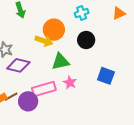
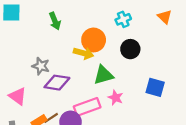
orange triangle: (119, 13) -> (165, 17), turned -48

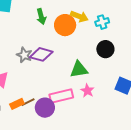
orange circle: (94, 40) -> (65, 25), moved
yellow arrow: (84, 53) -> (79, 16), moved
purple diamond: (57, 83) -> (41, 54), moved

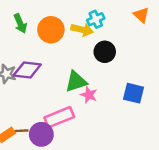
yellow arrow: (79, 16) -> (82, 30), moved
pink star: (87, 91) -> (89, 95), moved
brown line: (28, 102) -> (20, 131), turned 32

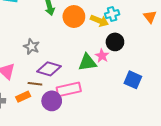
purple diamond: (27, 70) -> (49, 69), moved
pink star: (89, 95) -> (102, 56), moved
brown line: (20, 131) -> (35, 84), moved

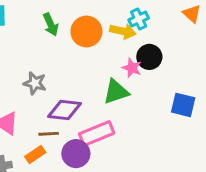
pink star: (102, 56) -> (132, 68), moved

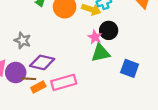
green triangle: (116, 92) -> (100, 53), moved
orange rectangle: (35, 154) -> (38, 87), moved
purple circle: (76, 154) -> (16, 73), moved

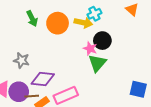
green triangle: (100, 53) -> (97, 63), turned -30
blue square: (130, 68) -> (138, 89), moved

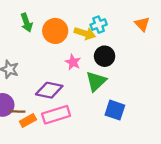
pink star: (90, 49) -> (73, 62), moved
purple diamond: (43, 79) -> (49, 90), moved
blue square: (138, 89) -> (115, 110), moved

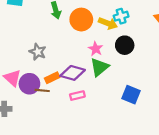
green triangle: (96, 81) -> (100, 67), moved
pink rectangle: (56, 115) -> (77, 96), size x0.6
orange rectangle: (28, 121) -> (52, 78), moved

